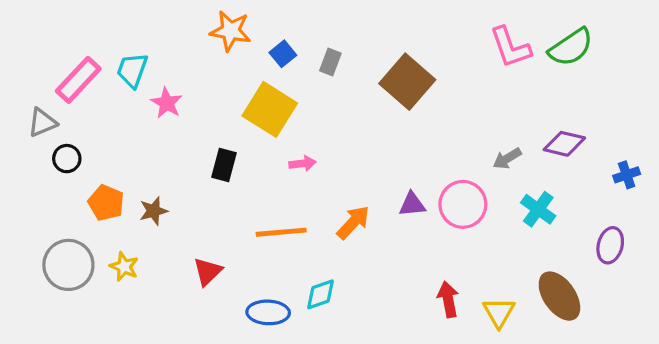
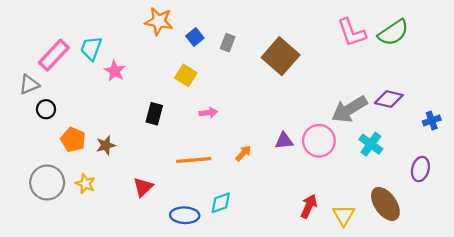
yellow square: (270, 109) -> (186, 75), size x0.6
gray arrow: (507, 159) -> (349, 109), size x1.8
orange arrow: (353, 222) -> (243, 153), size x0.7
red arrow: (448, 299) -> (309, 206), turned 35

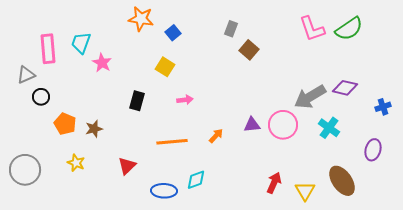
gray rectangle: (228, 43) -> (231, 29), moved
pink rectangle: (54, 55) -> (48, 49), turned -48
brown square: (281, 56) -> (249, 50), size x0.6
gray circle: (47, 183) -> (25, 170), moved

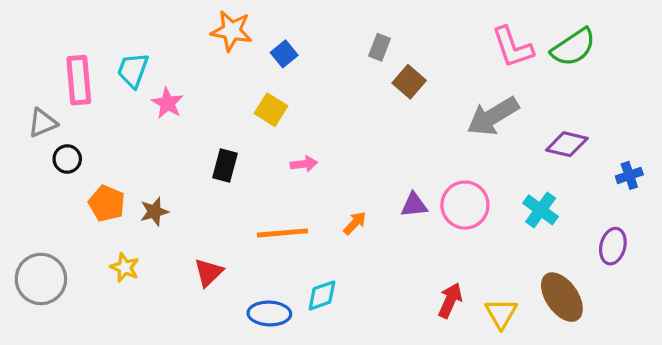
gray arrow: (310, 97) -> (493, 116), moved

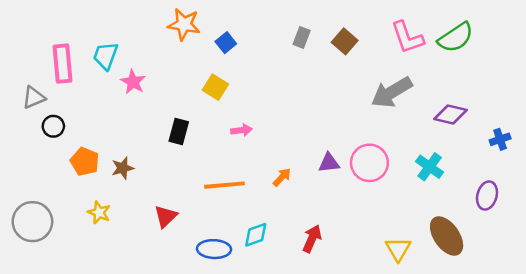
brown square: (409, 82) -> (345, 41), moved
red arrow: (450, 300) -> (312, 239), moved

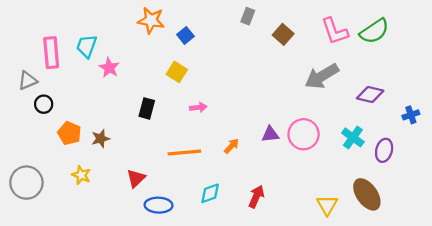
gray rectangle: (302, 37) -> (248, 16), moved
purple ellipse: (487, 195) -> (384, 150), moved
blue ellipse: (214, 249) -> (159, 205), moved

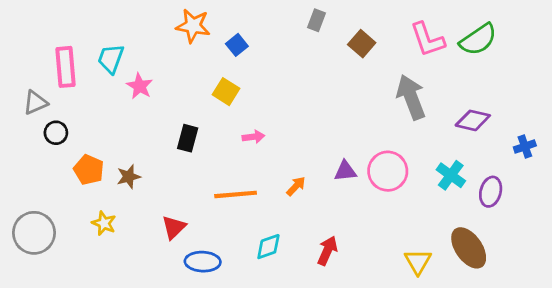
gray arrow: (322, 76) -> (411, 97), turned 100

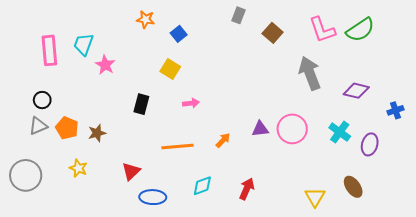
orange star: (193, 26) -> (146, 19), size x0.7
gray triangle: (35, 103) -> (38, 126), moved
brown ellipse: (469, 248) -> (353, 187), size x0.7

